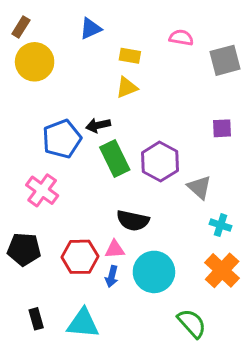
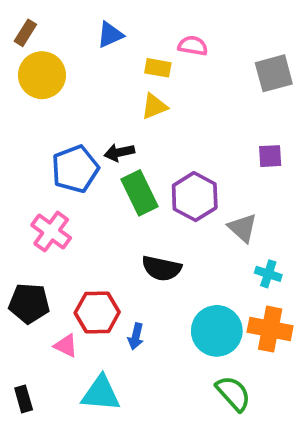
pink semicircle: (181, 38) -> (193, 46), moved
pink triangle: (115, 249) -> (66, 346), moved, turned 30
orange cross: (222, 270) -> (270, 329), turned -32
cyan circle: (154, 272) -> (217, 331), moved
black rectangle: (36, 319) -> (24, 399), moved

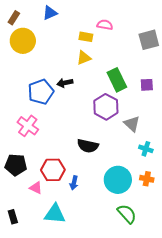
blue triangle: (110, 35) -> (50, 13), moved
green rectangle: (139, 193) -> (117, 80), moved
orange cross: (270, 329) -> (147, 179), size x0.6

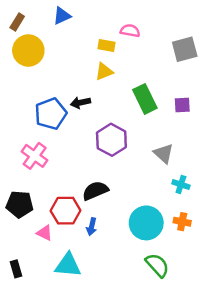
purple hexagon: (106, 107) -> (111, 140), moved
black semicircle: (88, 146) -> (95, 191), moved, turned 145

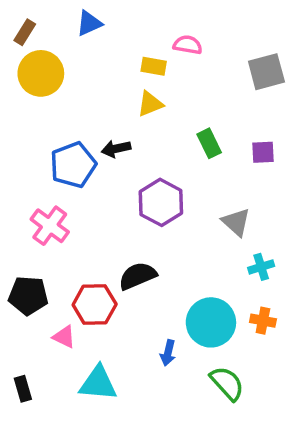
green rectangle: (145, 99) -> (209, 143), size x0.7
cyan cross: (181, 184) -> (261, 267), turned -35
blue arrow: (92, 227) -> (168, 353), moved

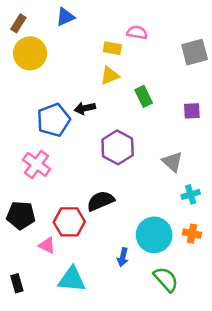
green rectangle: (209, 143) -> (144, 96), moved

